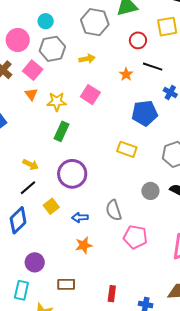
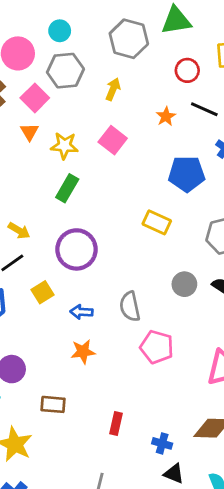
yellow arrow: (87, 59) -> (113, 89), turned -63

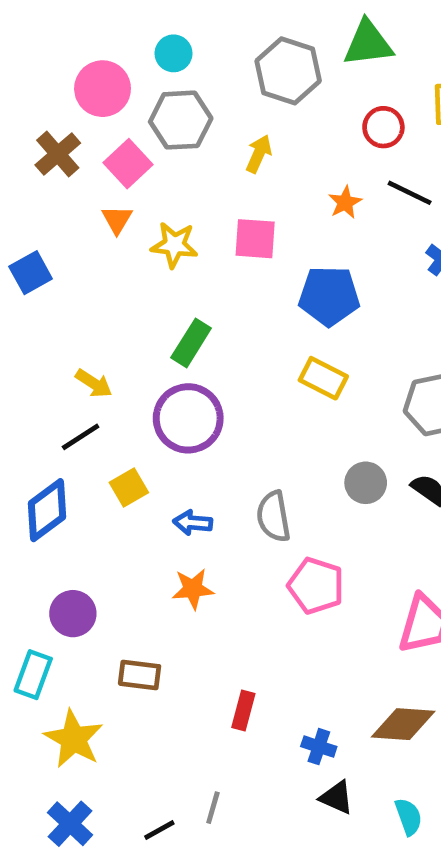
pink square: (113, 140) -> (255, 239), turned -36
blue pentagon: (187, 174) -> (329, 296), moved
green rectangle: (67, 188) -> (191, 343), moved

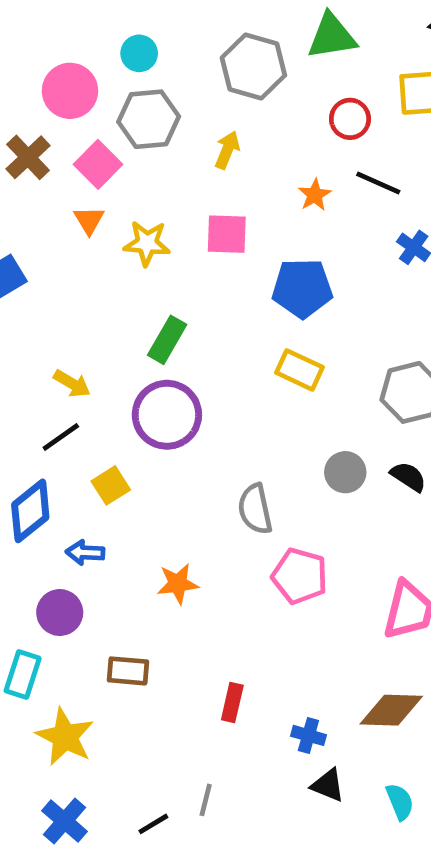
blue arrow: (193, 523) -> (85, 552), moved

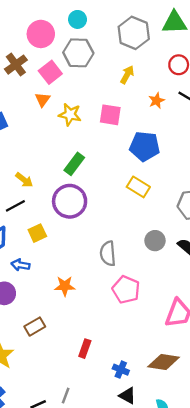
yellow arrow: (227, 150) -> (127, 75), moved
brown rectangle: (128, 671) -> (35, 327), turned -42

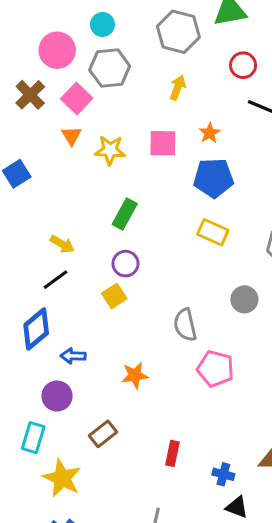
orange star: (156, 101) -> (210, 133), moved
purple circle: (70, 201) -> (126, 264), size x0.6
yellow square: (37, 233) -> (114, 296), moved

